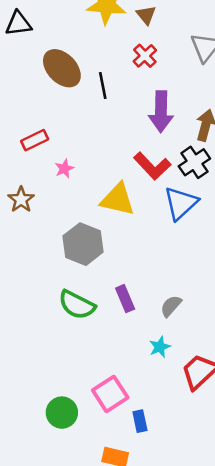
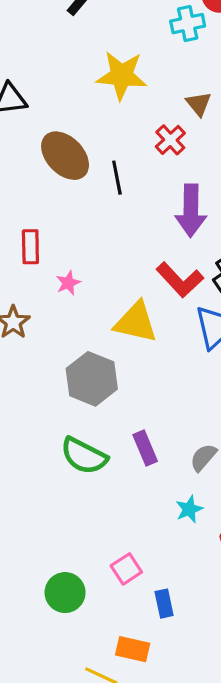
brown triangle: (146, 15) -> (199, 104), moved
red rectangle: (35, 140) -> (30, 247), turned -65
pink square: (110, 394) -> (126, 569), size x0.7

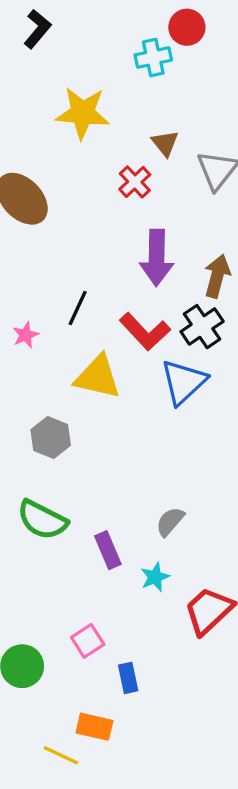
black line: (117, 178) -> (78, 308), moved, turned 36
gray hexagon: (92, 379) -> (51, 437), size x0.7
purple rectangle: (145, 448) -> (108, 550), moved

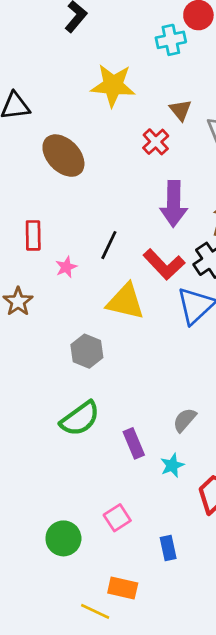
green semicircle: (42, 520) -> (80, 419), turned -63
blue rectangle: (128, 678) -> (168, 548), moved

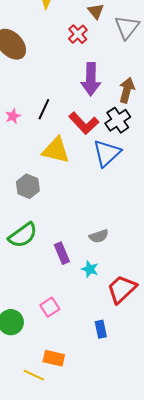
pink star: (66, 267) -> (13, 116), moved
gray semicircle: (185, 420) -> (99, 236), turned -150
cyan star: (172, 465) -> (90, 269), turned -30
blue rectangle: (168, 548) -> (101, 329), moved

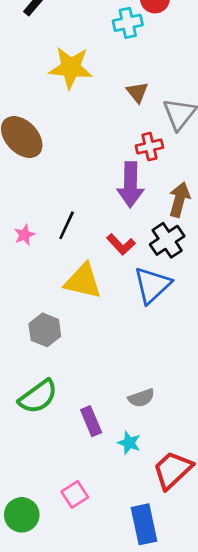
red cross: (78, 34) -> (149, 147), moved, turned 30
red L-shape: (84, 123) -> (121, 244), size x0.7
blue rectangle: (101, 329) -> (144, 524), size x1.6

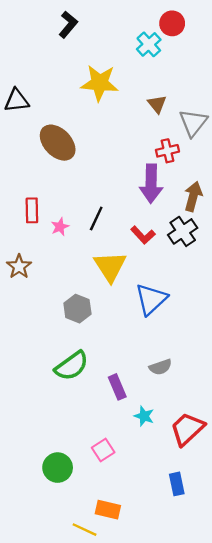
cyan cross: (128, 23) -> (149, 44), turned -30
yellow triangle: (83, 281) -> (110, 267), turned 44
blue triangle: (152, 285) -> (151, 299), moved
cyan star: (129, 443) -> (144, 416), moved
blue rectangle: (144, 524) -> (177, 484), moved, size x0.7

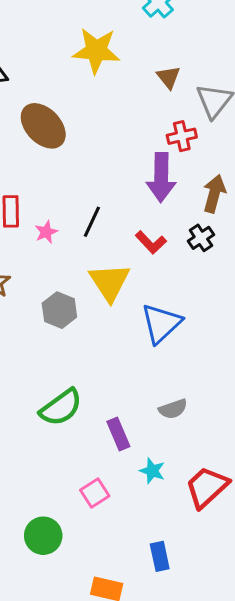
black cross: (183, 231) -> (201, 238), size x0.7
gray hexagon: (77, 309) -> (59, 310), moved
pink square: (103, 450) -> (95, 493), moved
blue rectangle: (177, 484) -> (160, 556), moved

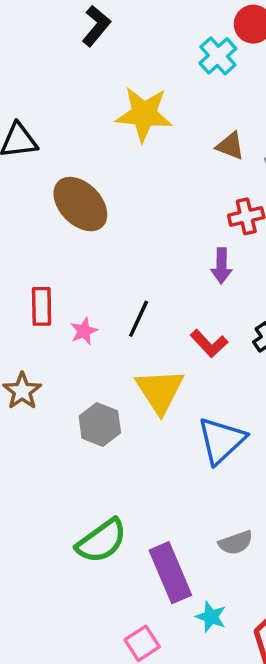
brown triangle: (169, 77) -> (230, 146), turned -30
purple arrow: (161, 177) -> (221, 266), size x0.6
purple rectangle: (118, 434) -> (170, 573), size x1.5

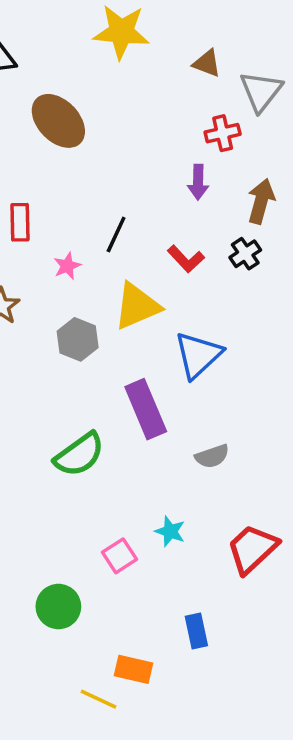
pink star: (84, 331) -> (67, 266), moved
yellow triangle: (160, 391) -> (137, 306), turned 40
purple rectangle: (170, 573) -> (146, 409), moved
cyan star: (211, 617) -> (170, 531), moved

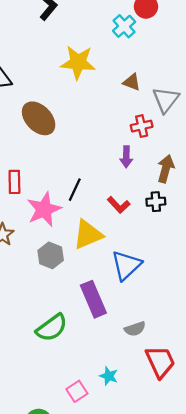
black cross: (245, 254) -> (156, 202), turned 30
pink star: (67, 266) -> (44, 209), size x2.0
red trapezoid: (252, 549) -> (160, 362), moved, turned 108

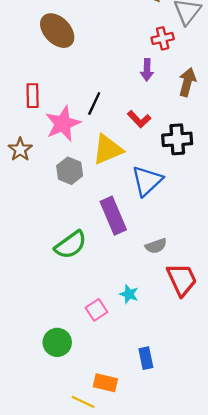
black cross: (156, 202) -> (177, 139), moved, size x1.5

